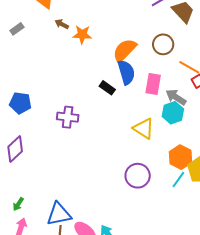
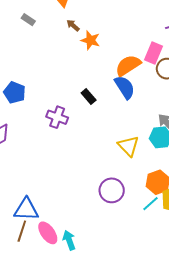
gray rectangle: (17, 29) -> (28, 20), turned 56
blue semicircle: (126, 72) -> (125, 87), turned -30
pink rectangle: (153, 84) -> (153, 53), moved
black rectangle: (107, 88) -> (89, 96), moved

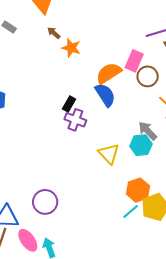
black rectangle: (89, 96) -> (69, 104), turned 70
purple cross: (57, 117) -> (75, 120), moved
purple circle: (112, 190) -> (45, 202), moved

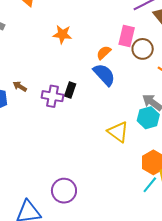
brown arrow: (54, 33) -> (20, 86), moved
orange semicircle: (109, 73) -> (104, 53), size x0.6
purple cross: (75, 120) -> (53, 96), moved

